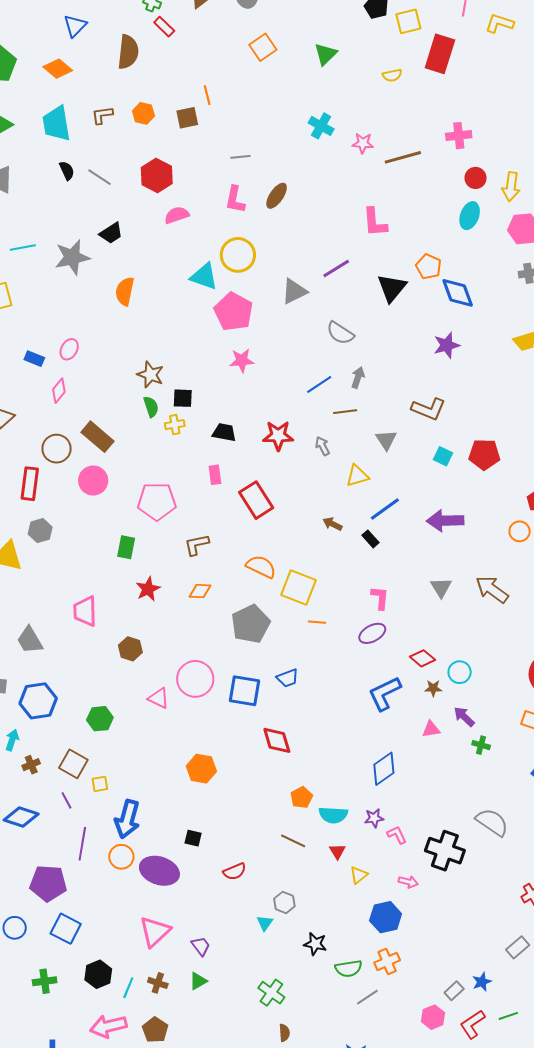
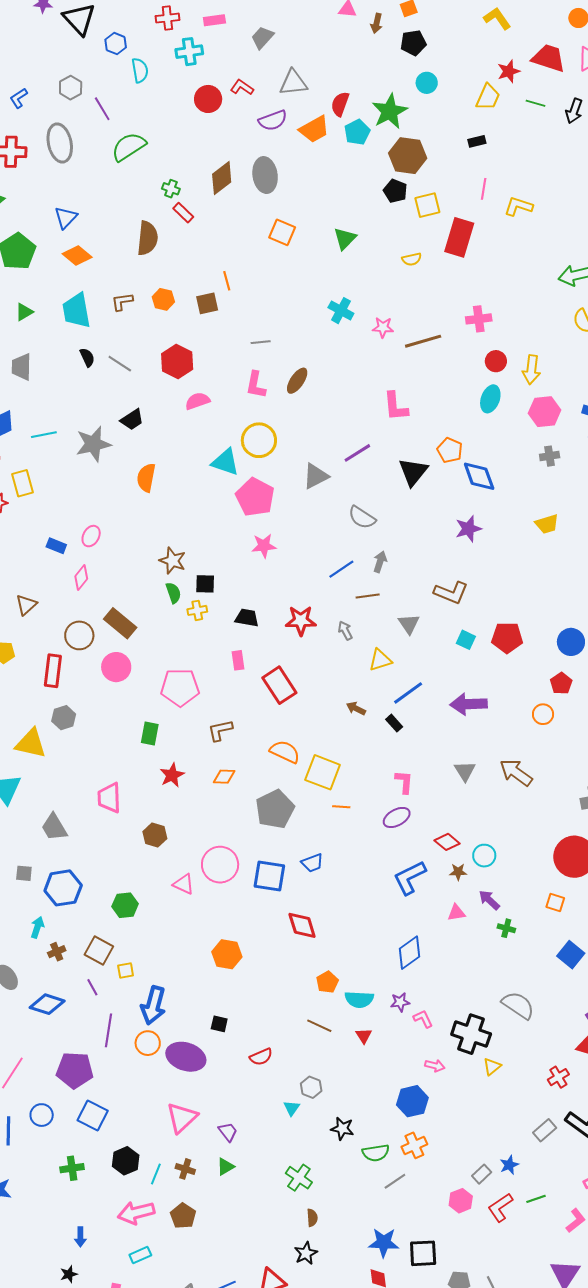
blue triangle: (75, 26) -> (66, 218), moved
orange square: (263, 47) -> (282, 232), turned -32
yellow triangle: (359, 875) -> (492, 1067), moved

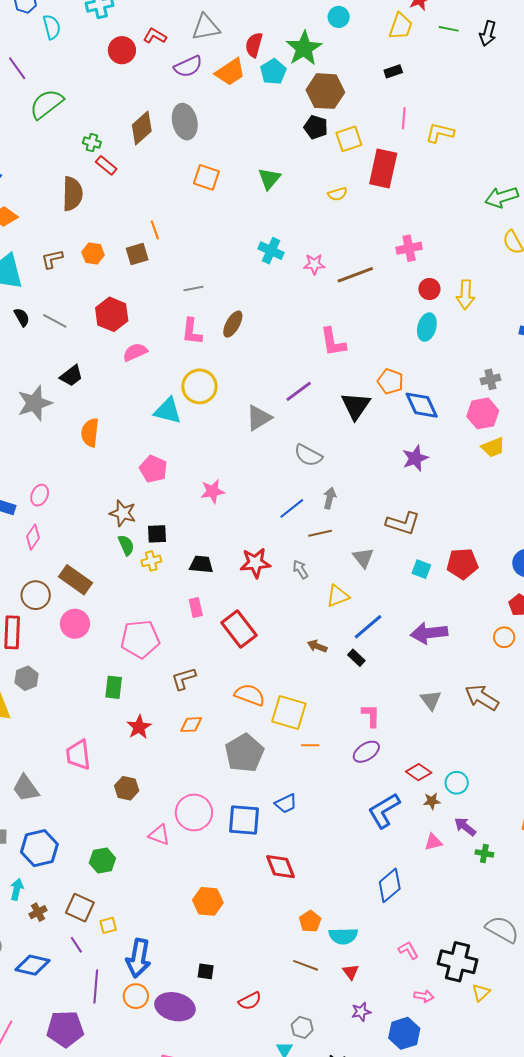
pink hexagon: (545, 412) -> (483, 413), moved
pink pentagon: (255, 497) -> (153, 469), moved, size x0.7
purple star: (400, 1002) -> (361, 1012), moved

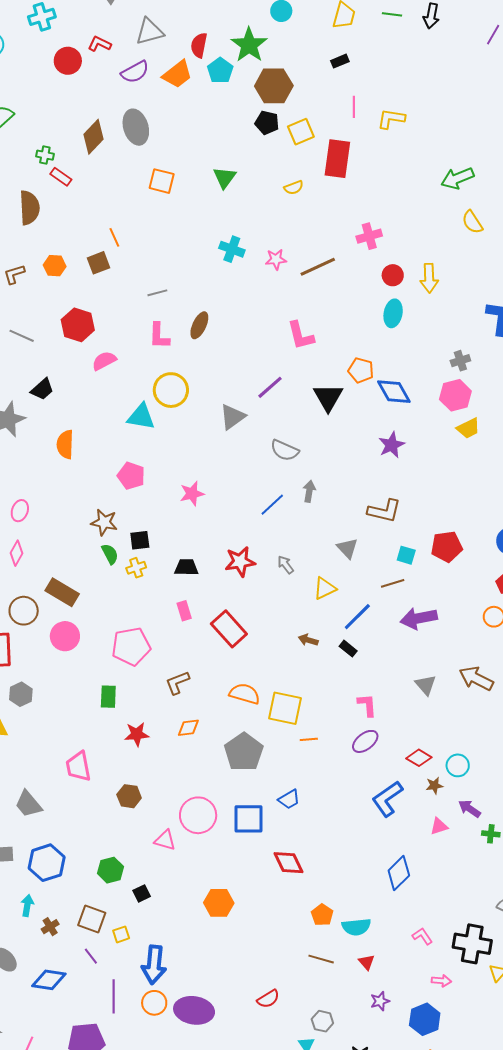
brown line: (320, 533) -> (393, 583), moved
red star: (139, 727) -> (137, 734), turned 30
black square: (206, 971) -> (142, 893), moved, turned -30

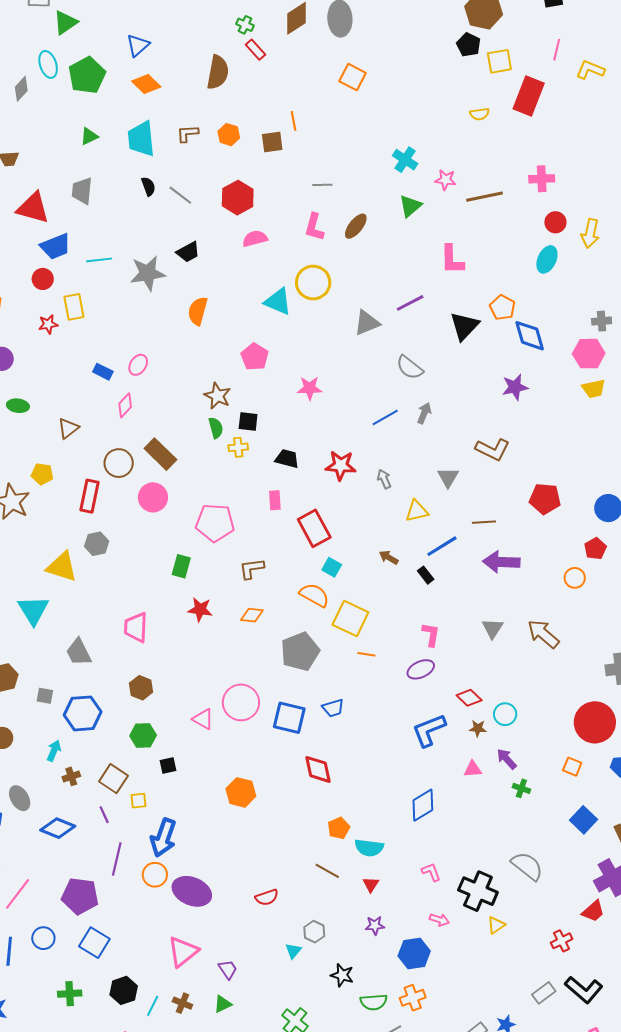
green triangle: (225, 178) -> (410, 206), moved
cyan square: (406, 555) -> (332, 567), moved
brown hexagon: (129, 796) -> (141, 688), moved

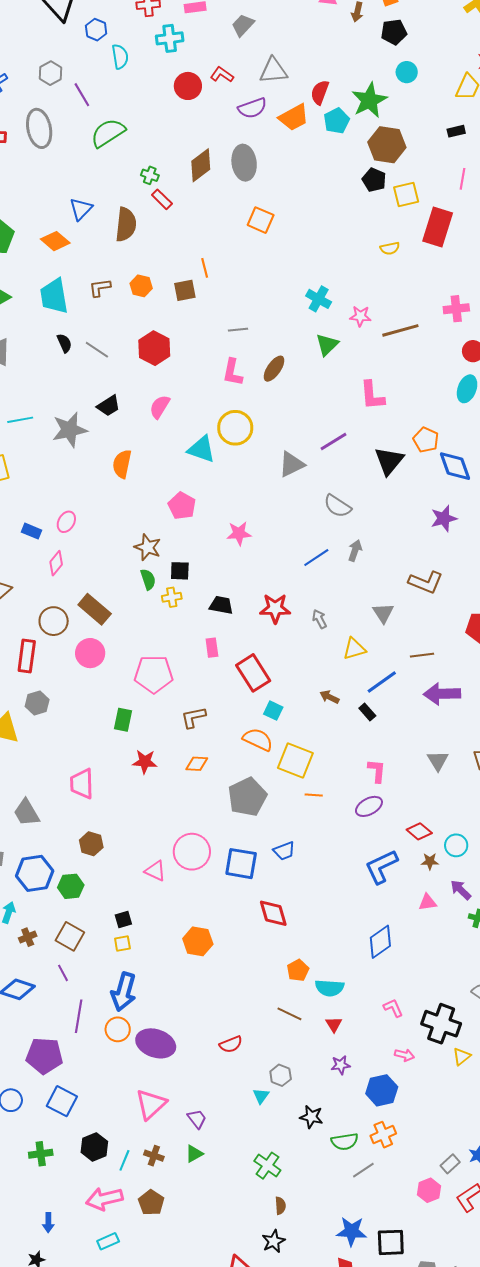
blue triangle: (138, 45) -> (81, 209), moved
pink semicircle: (255, 239) -> (160, 407), moved, turned -40
green hexagon: (143, 736) -> (71, 886), moved
yellow square: (139, 801) -> (122, 943), moved

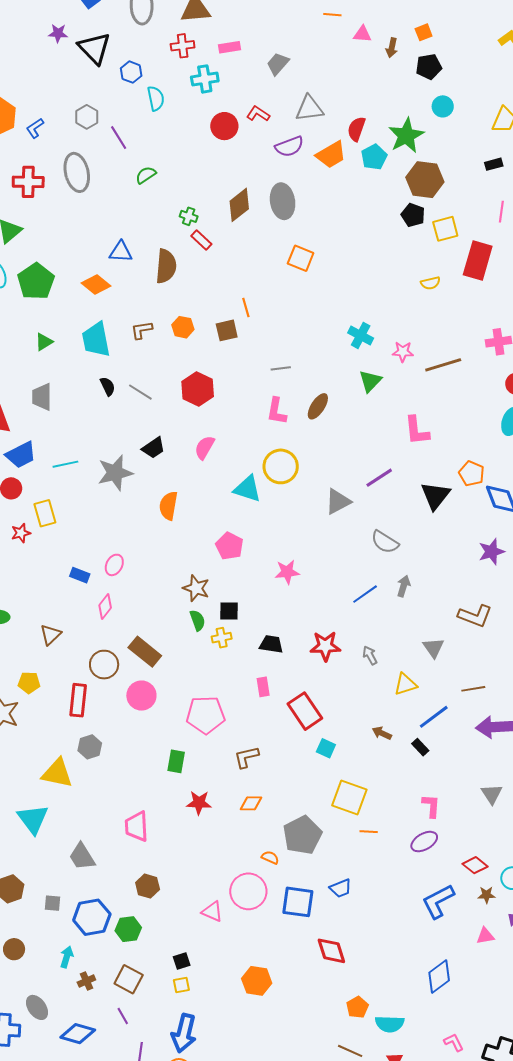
green semicircle: (108, 133) -> (146, 175), size x0.6
blue triangle: (81, 209) -> (121, 252), turned 50
orange semicircle: (258, 739) -> (270, 857), moved, size x0.6

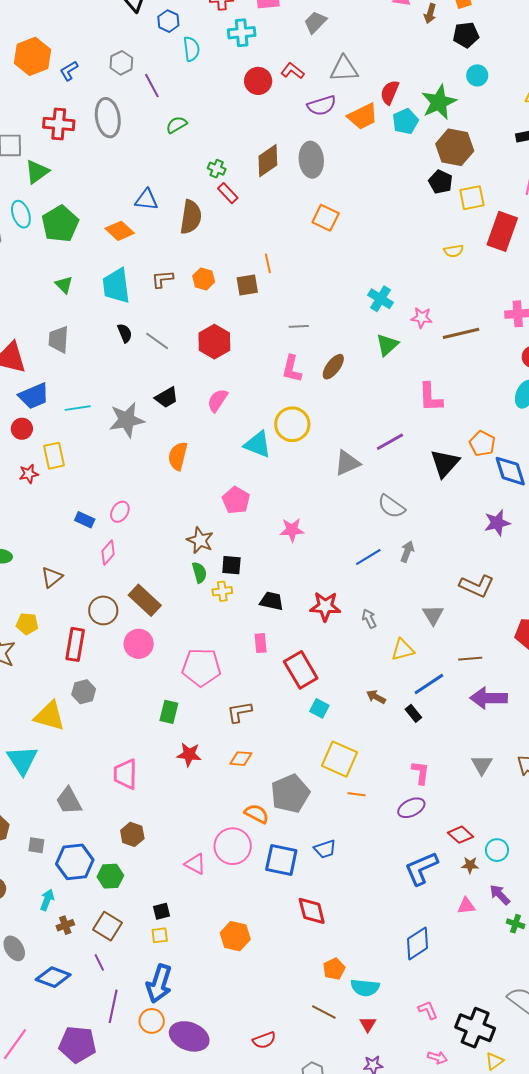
green triangle: (44, 342) -> (64, 285), turned -48
orange semicircle: (270, 857) -> (257, 814), size x1.4

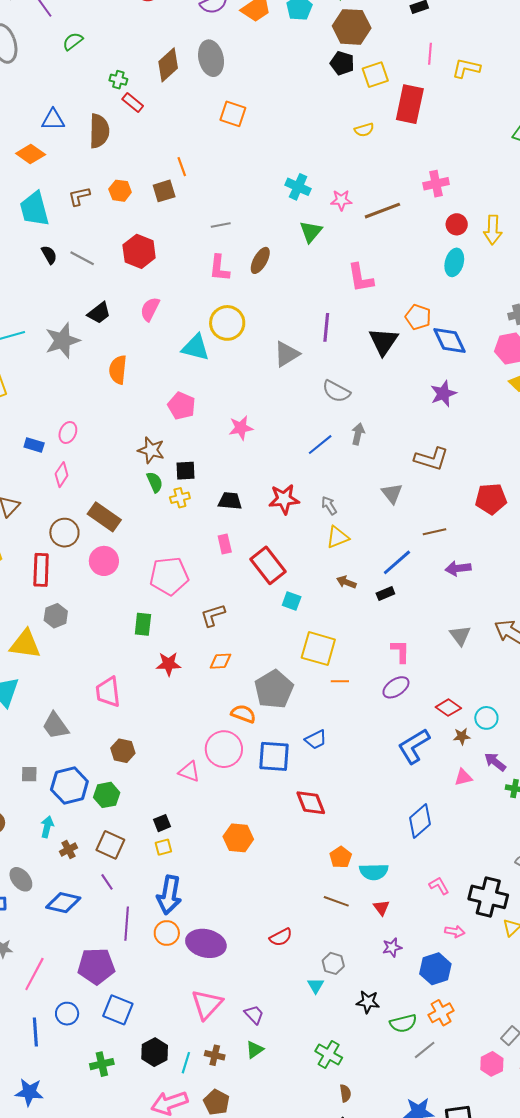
purple line: (390, 442) -> (326, 327), turned -48
yellow triangle: (403, 650) -> (338, 537), moved
purple arrow: (489, 698) -> (458, 568), size x0.7
black rectangle: (413, 713) -> (385, 594), turned -66

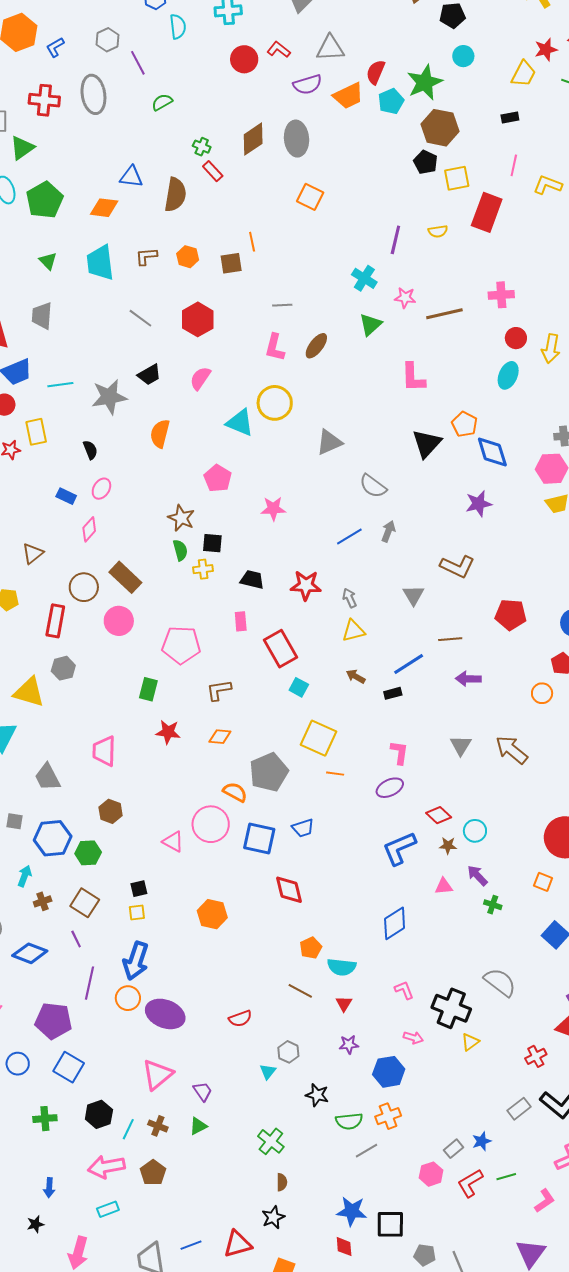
orange diamond: (31, 154) -> (104, 208), turned -36
black semicircle: (49, 255) -> (90, 450), moved
purple line: (326, 327) -> (395, 240), moved

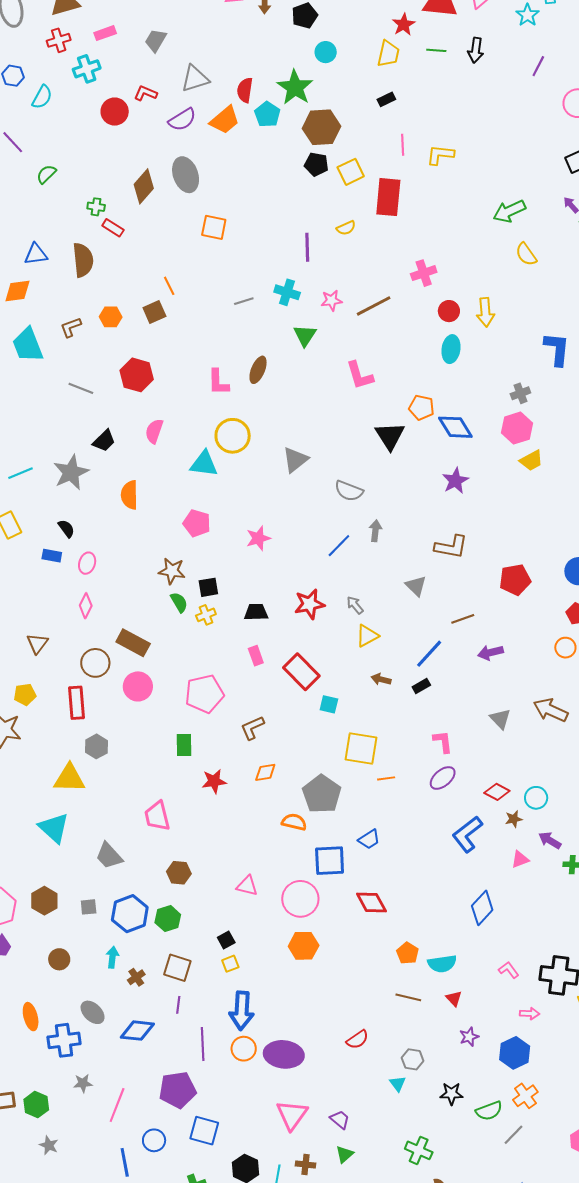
cyan semicircle: (178, 27) -> (42, 97), turned 50
gray line: (282, 305) -> (244, 301), moved
blue rectangle: (66, 496) -> (52, 556), moved
pink circle: (211, 824) -> (300, 899), moved
purple line: (76, 939) -> (178, 1005), turned 48

